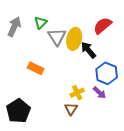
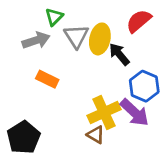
gray arrow: (14, 27) -> (36, 40), moved, turned 48
yellow cross: (77, 93) -> (104, 112), size x1.6
purple arrow: (100, 93) -> (135, 112), size x1.6
brown triangle: (71, 109) -> (96, 135), turned -32

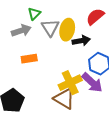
black arrow: (119, 54) -> (81, 41), turned 120
orange rectangle: (47, 79) -> (29, 59), turned -35
brown triangle: (96, 135) -> (64, 99), size x1.6

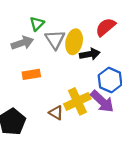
brown triangle: (64, 99) -> (56, 113), moved, size x0.6

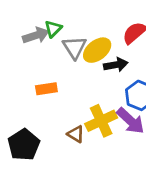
yellow ellipse: (74, 42) -> (97, 50), turned 40
gray arrow: (22, 43) -> (36, 35), moved

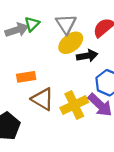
gray triangle: (74, 47) -> (66, 24), moved
brown triangle: (76, 134) -> (43, 99), moved, size x1.5

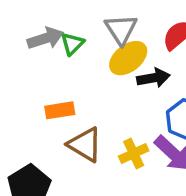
green triangle: (32, 24) -> (72, 44), moved
yellow cross: (74, 105) -> (134, 153), size x0.7

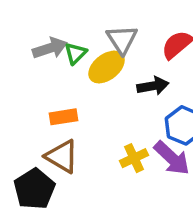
yellow ellipse: (128, 58) -> (107, 67), moved
brown triangle: (85, 144) -> (62, 156), moved

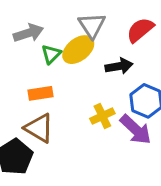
green triangle: (76, 53) -> (51, 54), moved
yellow cross: (134, 158) -> (102, 116), moved

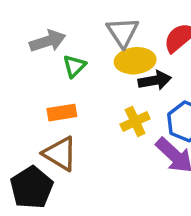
yellow ellipse: (78, 50) -> (135, 61), moved, turned 32
yellow cross: (102, 116) -> (135, 121), moved

